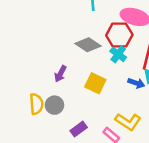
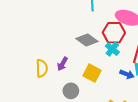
yellow semicircle: (36, 104) -> (42, 68), moved
gray circle: (54, 105) -> (71, 91), moved

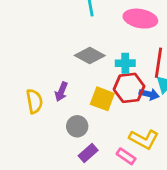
red hexagon: (114, 33) -> (129, 88), moved
cyan cross: (112, 49) -> (125, 63), turned -32

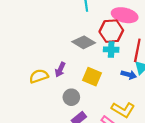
red hexagon: (129, 88) -> (111, 31), moved
yellow semicircle: (34, 101) -> (39, 76), turned -102

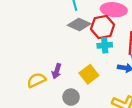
gray diamond: (84, 42) -> (79, 24), moved
yellow square: (92, 77) -> (89, 74), turned 36

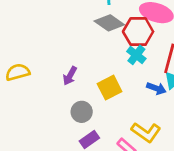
cyan cross: (105, 45) -> (136, 55), turned 32
yellow semicircle: (36, 80) -> (18, 72), moved

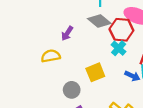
yellow semicircle: (18, 72) -> (51, 56), moved
purple arrow: (70, 76) -> (67, 33), moved

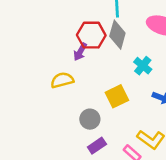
gray diamond: (99, 21) -> (117, 35), turned 70
red hexagon: (121, 30) -> (91, 35), moved

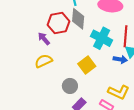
purple arrow: (80, 52) -> (44, 39), moved, turned 120
cyan cross: (143, 66) -> (102, 38), size x1.5

